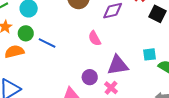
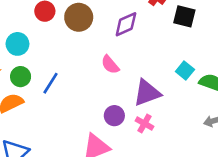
blue line: (47, 43) -> (50, 83), turned -72
cyan square: (150, 54) -> (185, 71), turned -32

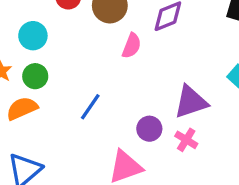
pink semicircle: (110, 65) -> (132, 46), moved, turned -120
blue line: (50, 83) -> (90, 107), moved

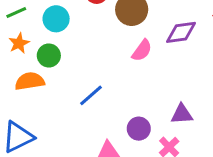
purple triangle: (191, 102) -> (182, 114), size x0.7

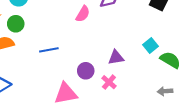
blue line: (91, 95) -> (49, 50), turned 36

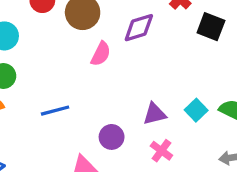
cyan square: (151, 46) -> (196, 110), moved
pink cross: (109, 82) -> (161, 151), moved

